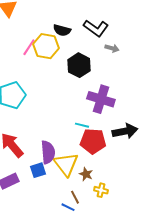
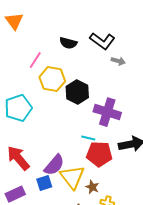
yellow hexagon: (46, 46) -> (52, 79), moved
black hexagon: (79, 65) -> (77, 92), moved
purple semicircle: (48, 152) -> (54, 165), turned 45

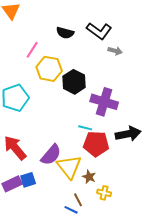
blue square: (44, 183) -> (28, 180), moved

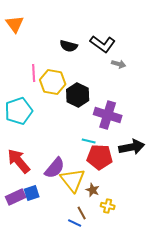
pink line: (32, 50) -> (34, 73), moved, turned -36

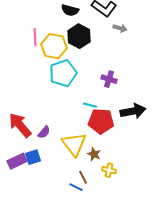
black hexagon: (78, 95) -> (79, 36), moved
cyan pentagon: (19, 111) -> (63, 73), moved
purple cross: (108, 115) -> (109, 79), size x0.6
purple semicircle: (55, 168) -> (44, 132), moved, size x0.6

